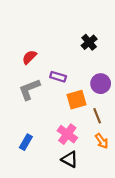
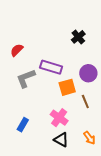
red semicircle: (29, 57) -> (17, 50), moved
purple rectangle: (58, 77) -> (51, 67), size x1.5
orange arrow: (102, 141) -> (89, 138), moved

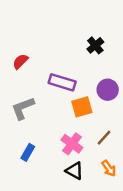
gray L-shape: (26, 78) -> (23, 108), moved
brown line: (85, 101) -> (104, 138), moved, turned 64

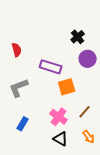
red semicircle: (20, 61) -> (17, 50), turned 120
purple circle: (108, 90) -> (88, 59), moved

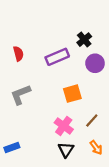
purple rectangle: (51, 67) -> (57, 57), moved, turned -40
blue rectangle: (23, 124) -> (12, 148), moved, turned 40
black triangle: (61, 139) -> (66, 150), turned 35

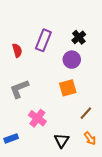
purple rectangle: (57, 57) -> (43, 40), moved, turned -45
purple circle: (95, 63) -> (72, 60), moved
pink cross: (64, 126) -> (37, 118), moved

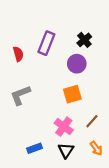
pink cross: (37, 118) -> (64, 127), moved
blue rectangle: (11, 138) -> (34, 148), moved

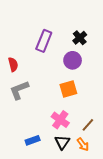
red semicircle: (18, 54) -> (13, 64), moved
brown line: (92, 121) -> (88, 125), moved
orange arrow: (96, 148) -> (83, 144), moved

